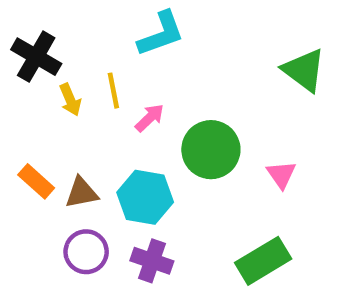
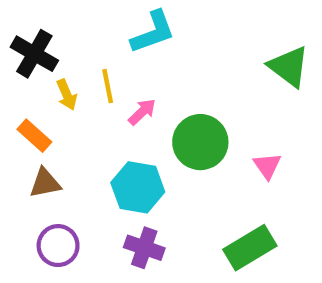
orange rectangle: (36, 181) -> (34, 136), moved
brown triangle: (82, 193) -> (45, 183), moved
purple circle: (86, 252) -> (58, 246), moved

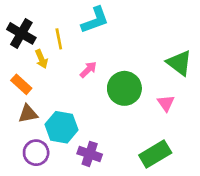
green triangle: (289, 67) -> (179, 63), moved
yellow line: (108, 86) -> (59, 39), moved
cyan hexagon: (138, 187) -> (62, 127), moved

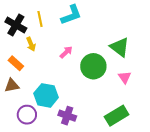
yellow line: (59, 39) -> (40, 19), moved
green triangle: (179, 63) -> (120, 47), moved
brown triangle: (28, 114) -> (12, 85), moved

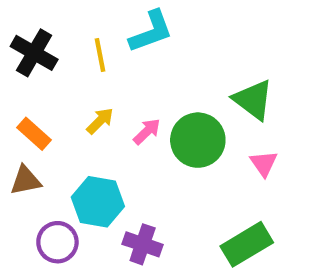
yellow line: (40, 19) -> (100, 55), moved
yellow arrow: (31, 44) -> (100, 121), moved, turned -112
pink arrow: (66, 52) -> (147, 132), moved

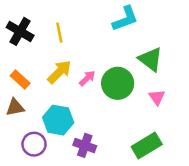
cyan L-shape: (151, 32) -> (125, 19), moved
yellow arrow: (100, 121) -> (59, 72), size x1.5

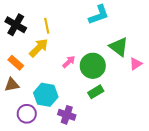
yellow arrow: (59, 72) -> (39, 48), moved
pink triangle: (157, 97) -> (136, 64), moved, turned 32
green rectangle: (147, 145) -> (96, 92), moved, size x0.7

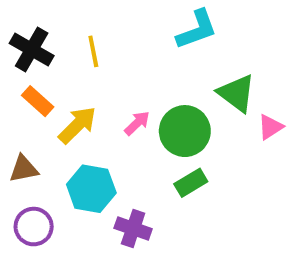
yellow arrow: (39, 48) -> (77, 125), moved
orange rectangle: (16, 63) -> (38, 101), moved
purple circle: (27, 114) -> (34, 227), moved

